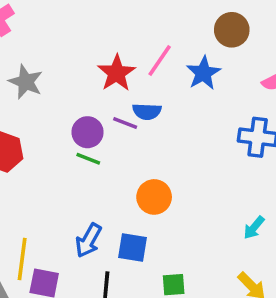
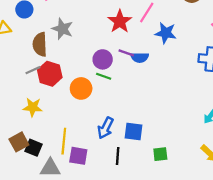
blue star: (203, 73) -> (166, 33), moved, turned -30
blue semicircle: (147, 112) -> (140, 57), moved
orange circle: (154, 197) -> (81, 88), moved

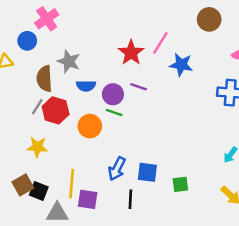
blue semicircle: (140, 57) -> (86, 86), moved
gray line: (33, 70) -> (37, 107), turned -32
green square: (160, 154) -> (180, 184), moved

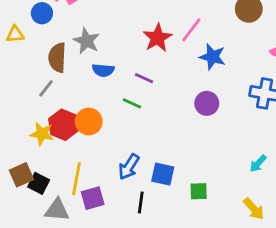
purple line: (139, 87) -> (144, 78), moved
purple circle: (113, 94) -> (207, 103), moved
red hexagon: (56, 110) -> (63, 125), moved
orange circle: (90, 126) -> (89, 121), moved
purple square: (88, 199) -> (93, 198), turned -30

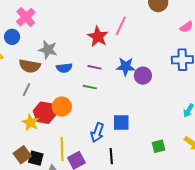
blue star: (212, 57) -> (126, 67), moved
brown semicircle: (57, 58) -> (30, 66), turned -70
yellow star: (42, 134) -> (30, 122), turned 30
blue square: (163, 174) -> (121, 123), moved
green square: (199, 191) -> (159, 146), moved

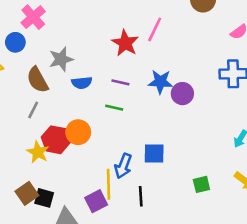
gray star: (48, 50) -> (61, 59), turned -30
brown semicircle: (30, 66) -> (38, 80), turned 50
yellow line: (62, 149) -> (108, 184), moved

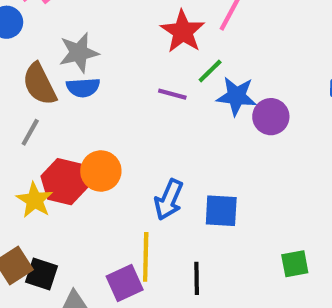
blue semicircle: (82, 83) -> (83, 87), moved
green line: (114, 108) -> (210, 71), moved, turned -60
blue arrow: (123, 166) -> (169, 200), moved

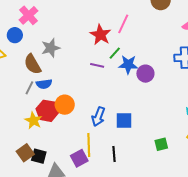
blue semicircle: (83, 87) -> (44, 84), moved

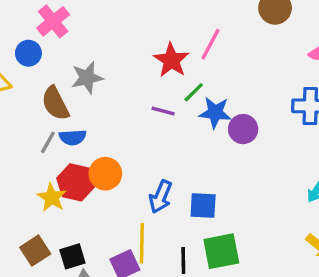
green square: (161, 144) -> (221, 251), moved, size x1.6
black square: (39, 156) -> (72, 256), moved, turned -35

